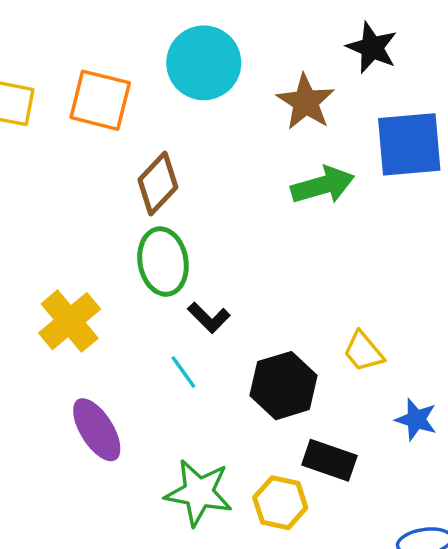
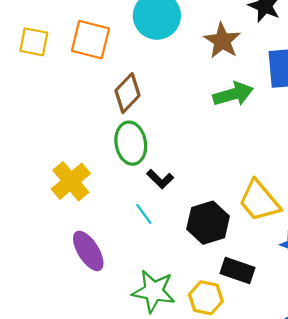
yellow trapezoid: (363, 352) -> (259, 201), size x1.6

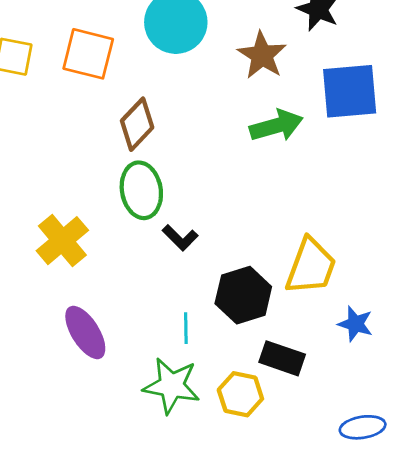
yellow trapezoid: (259, 201) -> (311, 266), turned -120
cyan line: (144, 214) -> (186, 328), moved, turned 35

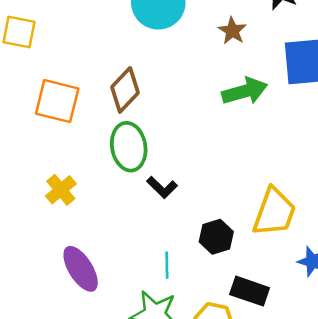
orange square: (88, 54) -> (57, 101), moved
brown star: (262, 55) -> (232, 31), size x0.7
yellow cross: (62, 241) -> (61, 190), size x0.7
black hexagon: (243, 295) -> (216, 237), size x0.7

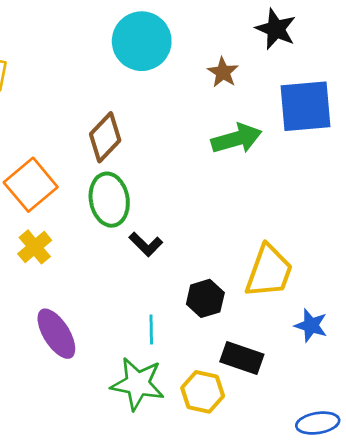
orange square: (57, 101) -> (31, 185), moved, turned 36

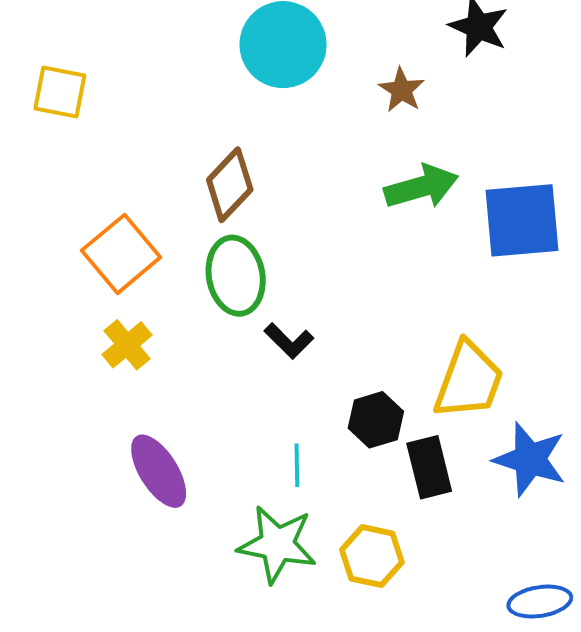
blue square: (306, 106) -> (522, 220), moved
blue star: (311, 326) -> (530, 459), size x1.5
black rectangle: (242, 358) -> (429, 467), moved, turned 57

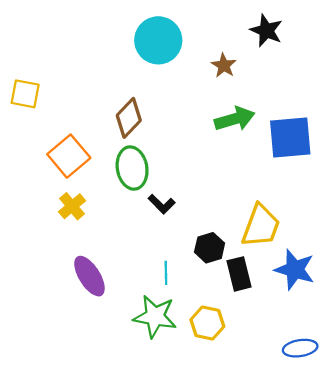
yellow square: (60, 92) -> (25, 94), moved

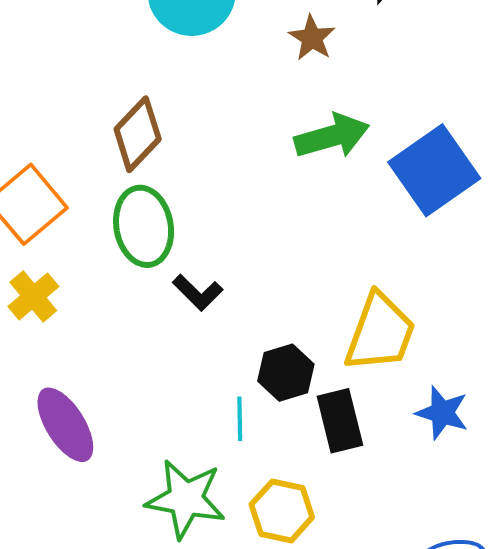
blue square: (290, 137) -> (434, 170), turned -30
blue star: (295, 270) -> (442, 413), size x0.7
cyan line: (166, 273) -> (240, 419), moved

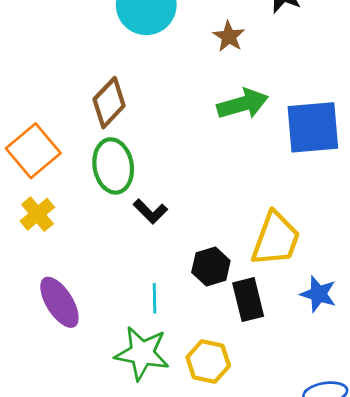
blue square: (434, 170) -> (313, 127), turned 30
cyan line: (240, 419) -> (154, 298), moved

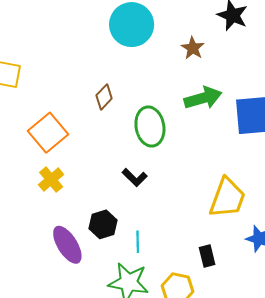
brown diamond: (109, 103) -> (104, 97), size x0.7
green ellipse: (113, 166) -> (150, 127), moved
black hexagon: (211, 266) -> (103, 224), moved
black rectangle: (248, 300) -> (207, 256), moved, size x0.7

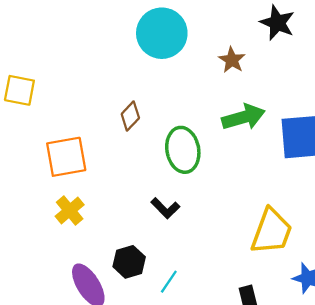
orange square: (48, 133) -> (66, 157), turned 30
cyan line: (138, 242) -> (169, 282), turned 35

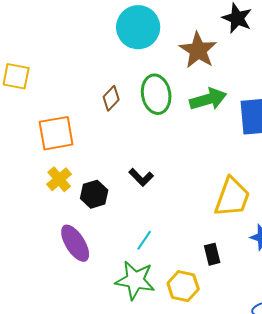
brown star: (232, 60) -> (198, 50), size x1.6
green ellipse: (183, 150) -> (156, 94), moved
black hexagon: (129, 262) -> (94, 194), moved

